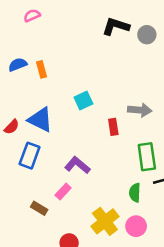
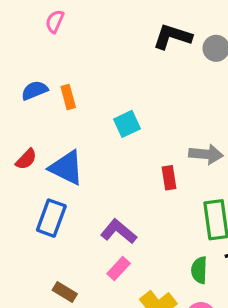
pink semicircle: (32, 16) -> (55, 21), turned -42
cyan square: (83, 101) -> (127, 124), moved
red semicircle: (12, 127) -> (26, 159), moved
pink rectangle: (63, 191) -> (119, 268), moved

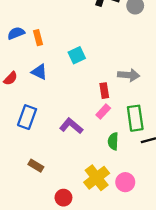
blue triangle: (66, 168) -> (39, 72), moved, size x0.7
pink rectangle: (119, 268) -> (103, 112), moved
green semicircle: (199, 270) -> (113, 141), moved

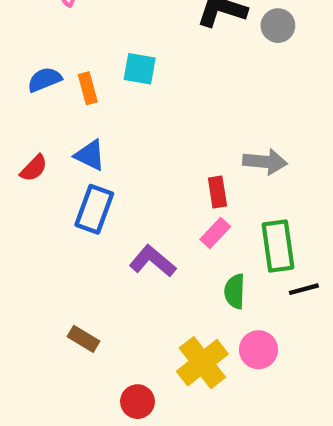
cyan square: (77, 55) -> (140, 69), moved, turned 35
blue rectangle: (27, 117) -> (94, 209), moved
pink circle: (125, 182) -> (259, 350), moved

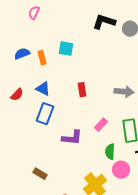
red rectangle: (217, 192) -> (82, 90), moved
purple L-shape: (153, 261) -> (72, 138), turned 145
pink circle: (259, 350) -> (121, 170), moved

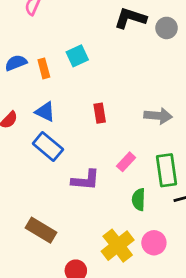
cyan square: (66, 49) -> (77, 56), turned -35
blue rectangle: (45, 114) -> (48, 147), turned -70
pink circle: (121, 170) -> (154, 243), moved
brown rectangle: (40, 174) -> (41, 230), size x1.5

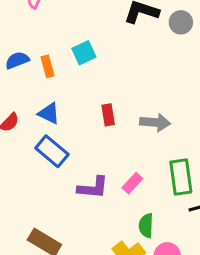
gray arrow: (158, 116) -> (155, 122), moved
pink rectangle: (126, 162) -> (132, 183), moved
green semicircle: (139, 200) -> (146, 226), moved

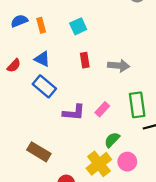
cyan square: (84, 53) -> (78, 26), moved
green semicircle: (146, 226) -> (112, 140), turned 42

